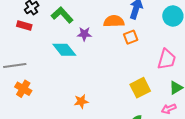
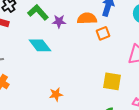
purple star: (84, 34) -> (59, 21), moved
yellow square: (140, 88) -> (112, 81), turned 36

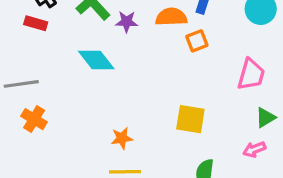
yellow square: (112, 81) -> (190, 119), moved

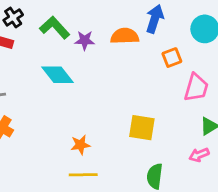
orange square: (197, 41) -> (172, 58), moved

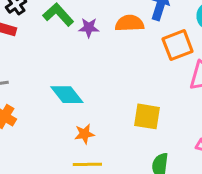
orange square: (172, 58) -> (178, 45), size x1.5
cyan diamond: (57, 75) -> (67, 95), moved

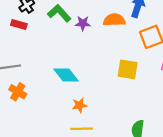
yellow square: (147, 116) -> (128, 69), moved

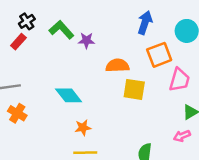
orange semicircle: (114, 20) -> (117, 66), moved
red rectangle: (19, 24) -> (18, 42), turned -64

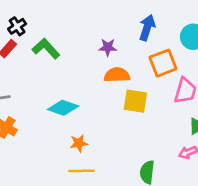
green L-shape: (61, 30) -> (46, 49), moved
purple star: (86, 40) -> (108, 47), moved
cyan diamond: (69, 95) -> (63, 108), turned -32

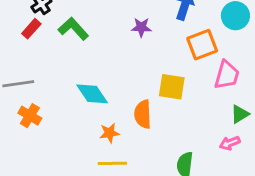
orange semicircle: (117, 75) -> (143, 114), moved, turned -90
cyan diamond: (63, 108) -> (92, 94), turned 36

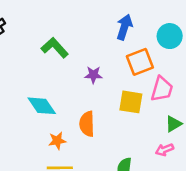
purple star: (141, 27) -> (93, 75), moved
green L-shape: (73, 29) -> (55, 48), moved
yellow square: (172, 87) -> (131, 102), moved

